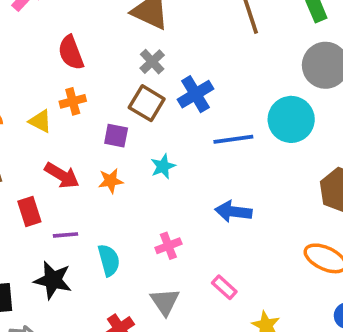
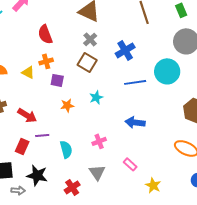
blue cross: (195, 94) -> (125, 50), moved
purple square: (116, 136) -> (57, 80), moved
red arrow: (62, 175) -> (27, 115), moved
red rectangle: (29, 211) -> (22, 146), moved, turned 42
black star: (53, 280) -> (37, 175), moved

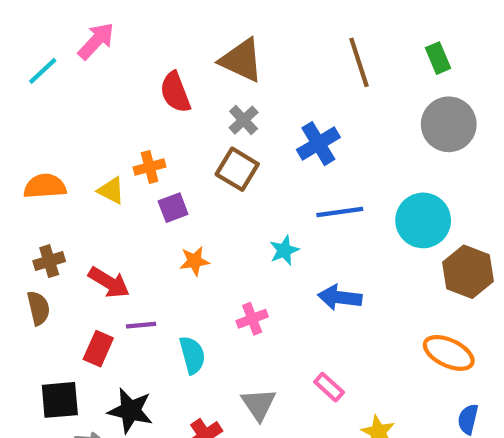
red semicircle: (45, 34) -> (175, 92), moved
cyan circle: (167, 71) -> (423, 220), moved
purple square: (57, 80) -> (173, 208), turned -32
cyan star: (96, 97) -> (284, 250), moved
pink cross: (99, 141) -> (252, 319), moved

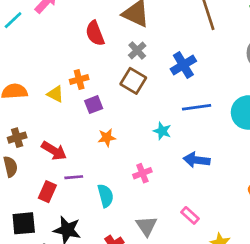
cyan star: (284, 250) -> (162, 131), turned -30

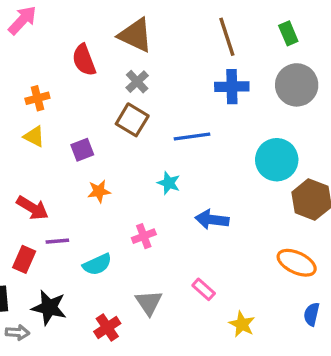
blue cross: (183, 65) -> (232, 87), moved, turned 30
orange cross: (79, 80) -> (37, 98), moved
blue line: (197, 107) -> (192, 136), moved
cyan semicircle: (105, 196) -> (97, 264), turned 80

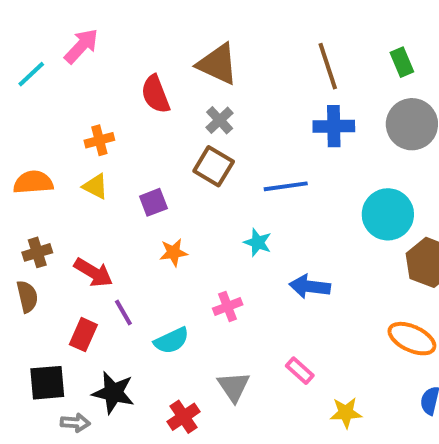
purple line: (57, 241) -> (123, 313), turned 65
yellow star: (242, 324) -> (346, 413), turned -30

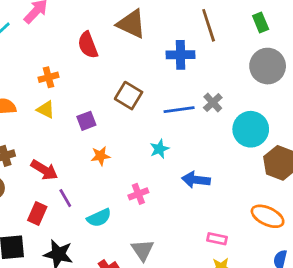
gray cross: (220, 120) -> (213, 103), moved
blue cross: (334, 126) -> (180, 55), moved
cyan star: (258, 242) -> (159, 149), turned 30
pink rectangle: (300, 371) -> (217, 239), moved, turned -30

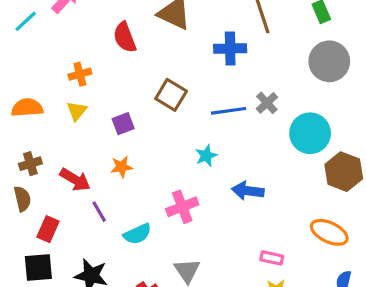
yellow triangle: (46, 110) -> (77, 111), turned 42
orange star: (100, 156) -> (121, 167), moved
pink cross: (138, 194) -> (182, 207), size x1.4
red rectangle: (37, 213) -> (48, 229), moved

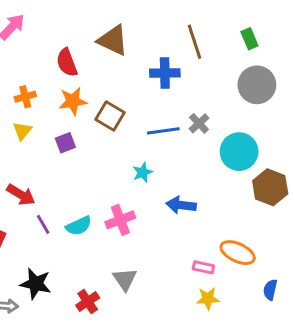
orange star: (121, 167) -> (73, 101), moved, size x1.4
orange ellipse: (329, 232) -> (238, 253), moved
cyan semicircle: (137, 234) -> (79, 226), moved

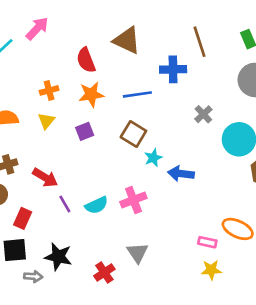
brown square: (110, 116) -> (133, 134), moved
blue line: (163, 131) -> (137, 94), moved
blue arrow: (181, 205) -> (181, 174), moved

